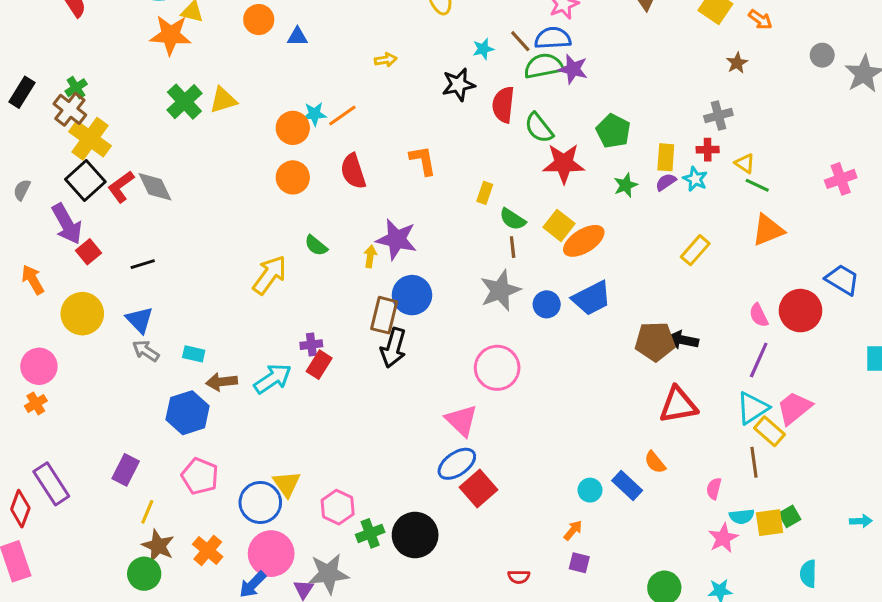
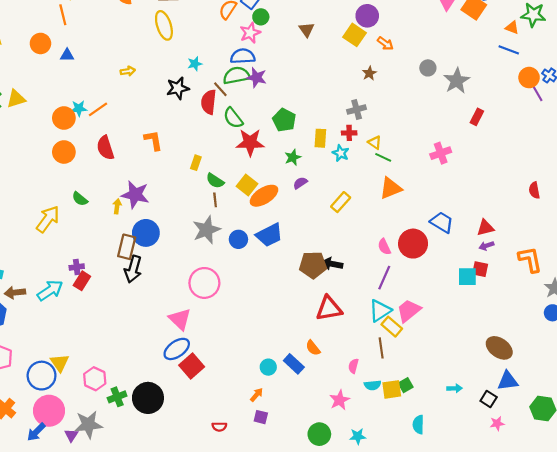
brown line: (520, 41) -> (220, 89), moved
purple semicircle: (666, 182) -> (300, 183), moved
pink star: (723, 538) -> (340, 400), moved

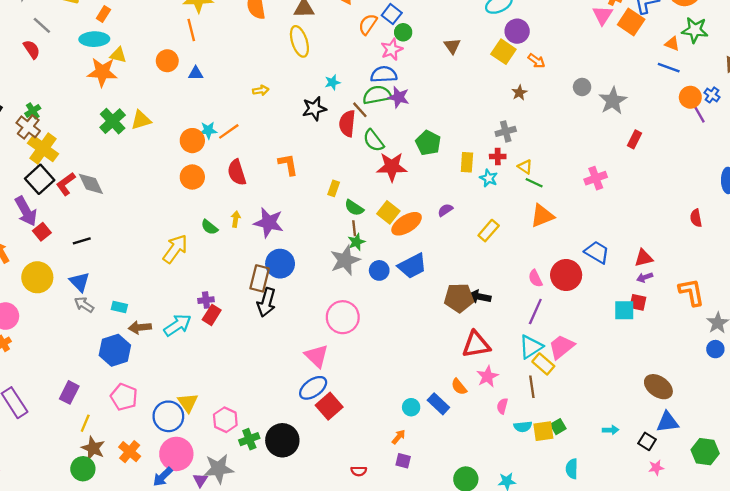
green star: (293, 157) -> (356, 242), moved
yellow arrow: (117, 206) -> (236, 219), moved
pink star: (340, 400) -> (487, 376), moved

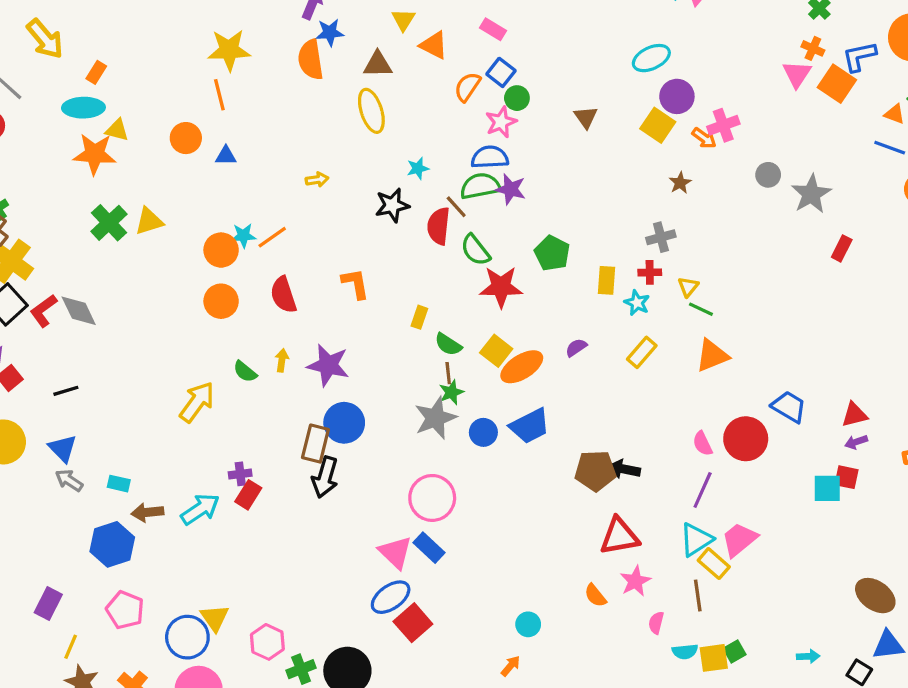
yellow triangle: (525, 167) -> (688, 287), turned 35
pink cross: (596, 178) -> (723, 125), moved
yellow rectangle: (489, 231) -> (642, 352), moved
blue rectangle: (438, 404) -> (429, 548), moved

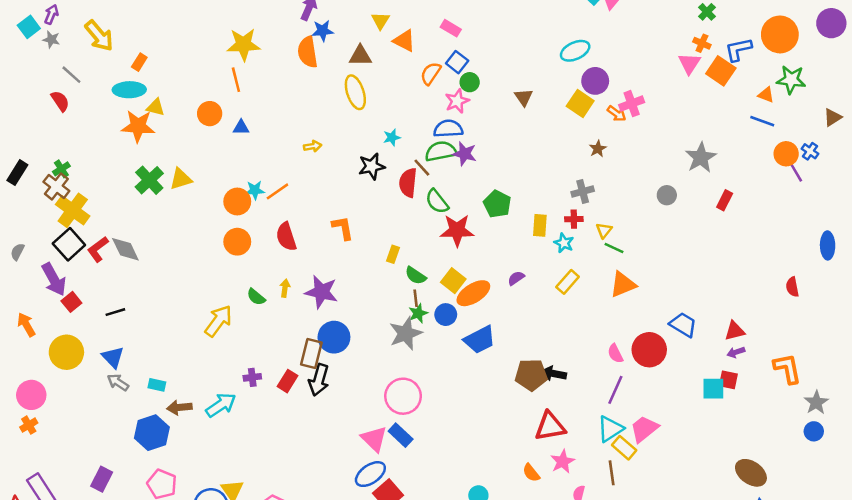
gray circle: (768, 175) -> (667, 195), moved
blue circle: (483, 432) -> (446, 315), moved
red rectangle: (248, 495) -> (287, 381), moved

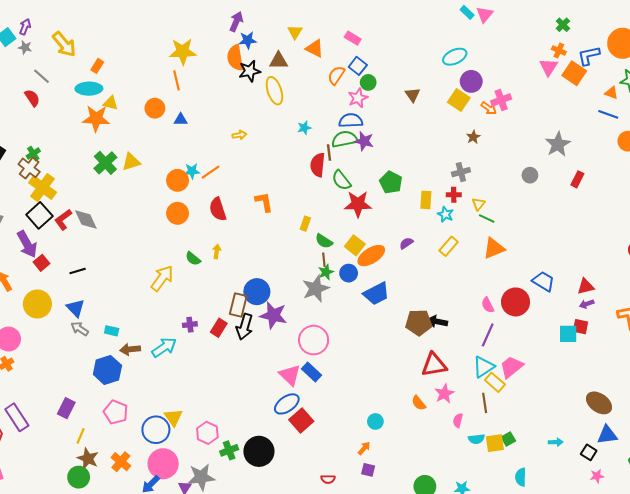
black star: (372, 166) -> (250, 71), moved
brown line: (422, 168) -> (329, 153), turned 35
purple star: (321, 292) -> (273, 315), moved

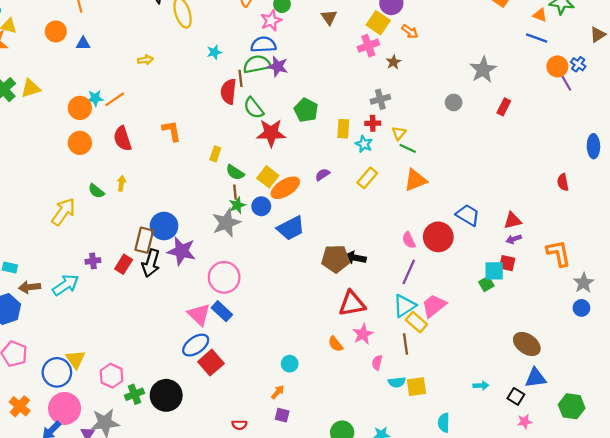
pink cross: (501, 100) -> (368, 46), moved
green square: (508, 439) -> (486, 284), moved

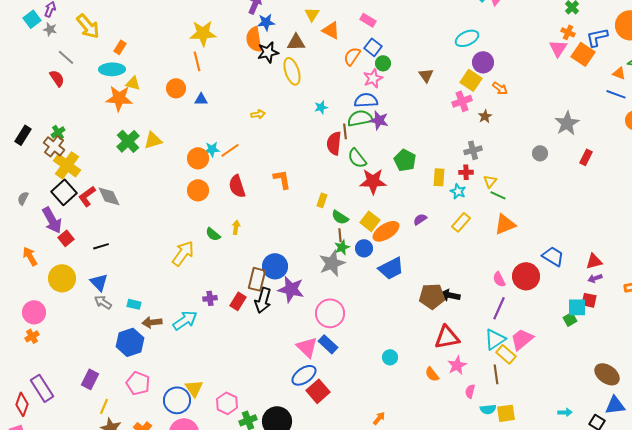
cyan circle: (290, 364) -> (390, 357), moved

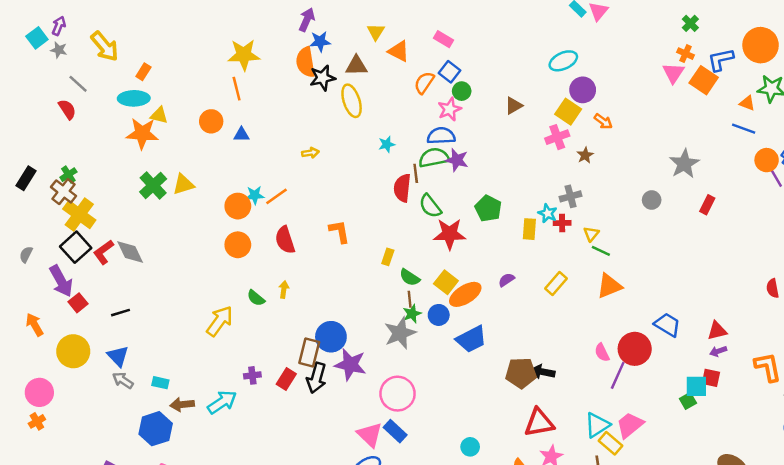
brown triangle: (426, 75) -> (514, 106), turned 35
cyan star: (458, 191) -> (548, 213), moved
purple line: (499, 308) -> (618, 375), moved

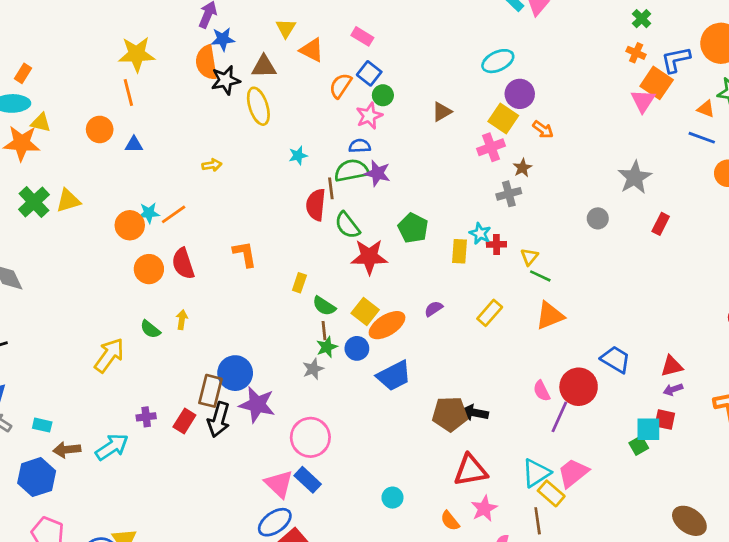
pink triangle: (673, 73) -> (643, 101), moved
blue semicircle: (441, 136) -> (360, 146), size x0.7
gray cross: (571, 196) -> (509, 194), moved
orange circle: (238, 245) -> (149, 269), moved
gray star: (400, 333) -> (313, 369), size x0.6

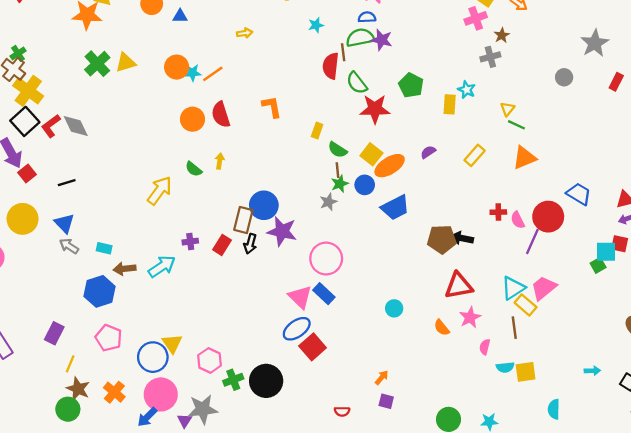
orange circle: (130, 225) -> (177, 67), moved
red cross: (496, 244) -> (498, 212), moved
black arrow: (219, 420) -> (250, 244), size x0.7

